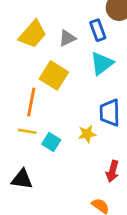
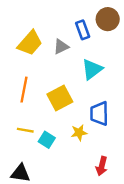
blue rectangle: (98, 30) -> (83, 30), moved
yellow square: (54, 75) -> (60, 98), moved, turned 30
orange line: (31, 102) -> (24, 90), moved

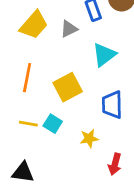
yellow star: (79, 133) -> (89, 138), moved
cyan square: (47, 140) -> (53, 124), moved

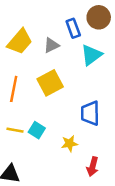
cyan triangle: (104, 55) -> (91, 55), moved
yellow square: (68, 87) -> (50, 83), moved

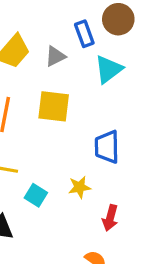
yellow square: (50, 83) -> (54, 106), turned 35
cyan square: (37, 130) -> (36, 195), moved

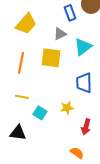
gray triangle: (55, 56) -> (60, 34), moved
cyan triangle: (109, 69) -> (83, 47), moved

